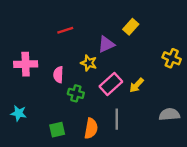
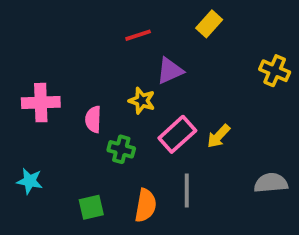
yellow rectangle: (131, 27) -> (209, 24), moved
red line: (65, 30) -> (138, 35), moved
yellow cross: (172, 58) -> (275, 71), moved

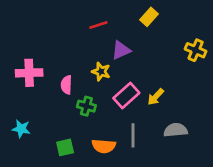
gray semicircle: (271, 183) -> (176, 130), moved
orange semicircle: (146, 205) -> (104, 146), turned 85

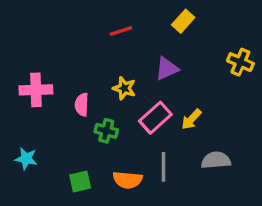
purple triangle: (121, 50) -> (167, 69), moved

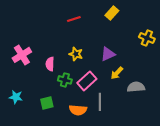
purple triangle: (167, 69) -> (108, 54), moved
pink cross: (36, 90) -> (22, 55), turned -30
pink rectangle: (155, 118) -> (87, 81), moved
gray semicircle: (216, 160) -> (136, 87), moved
green square: (80, 182) -> (47, 103), moved

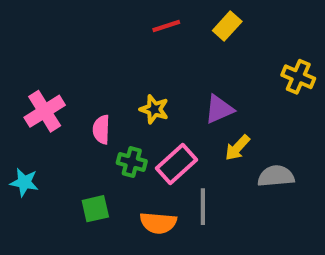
red line: (74, 19) -> (166, 26), moved
cyan star: (16, 97) -> (24, 182), moved

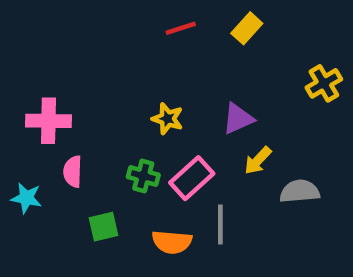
yellow cross: (298, 77) -> (324, 83), turned 36
pink cross: (45, 111) -> (48, 121), turned 33
pink semicircle: (101, 130) -> (73, 172), moved

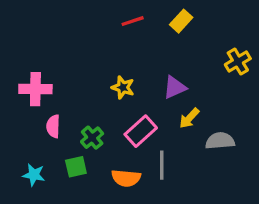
green cross: (143, 176) -> (92, 138), moved, turned 35
cyan star: (26, 198) -> (34, 175), moved

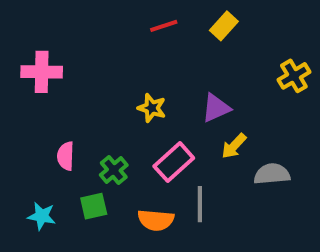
pink cross: (35, 89) -> (42, 72), moved

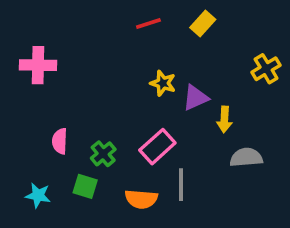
yellow star: (152, 108) -> (163, 83), moved
yellow arrow: (234, 146) -> (224, 119), moved, turned -40
green square: (94, 206) -> (85, 186), turned 30

